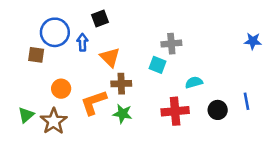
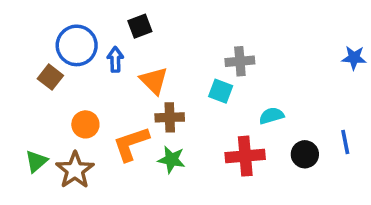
brown square: (36, 55) -> (50, 77), turned 30

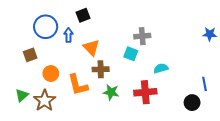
brown square: (50, 77) -> (30, 55), moved, turned 32
orange L-shape: (131, 144) -> (78, 85), turned -85
black circle: (305, 154) -> (192, 103), moved
green star: (171, 160) -> (111, 92), moved

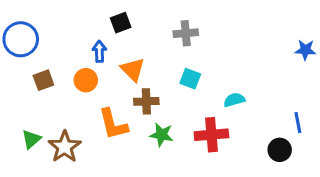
blue circle: (46, 27) -> (21, 39), moved
gray cross: (142, 36) -> (186, 33), moved
orange circle: (51, 73) -> (86, 80), moved

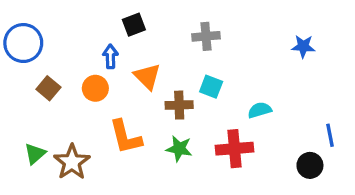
blue star: (305, 50) -> (303, 46), moved
brown square: (43, 80) -> (48, 88), turned -30
brown cross: (146, 101) -> (179, 105), moved

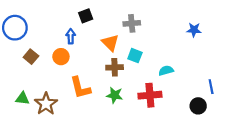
orange triangle: (147, 77) -> (110, 43), moved
green triangle: (35, 154) -> (22, 98), turned 48

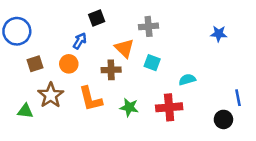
blue arrow: (71, 36) -> (80, 41), turned 32
brown square: (31, 57) -> (35, 64), turned 32
brown cross: (115, 67) -> (111, 70), moved
brown star: (46, 104) -> (51, 95), moved

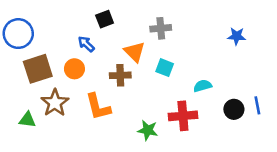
blue arrow: (80, 41) -> (86, 44), turned -77
brown square: (35, 64) -> (38, 69), size x1.6
green star: (129, 107) -> (148, 130), moved
black circle: (223, 119) -> (234, 109), moved

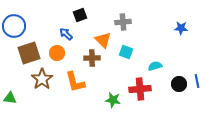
green triangle: (27, 120) -> (10, 98), moved

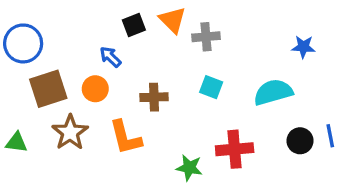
orange triangle: (103, 40) -> (172, 20), moved
cyan semicircle: (155, 66) -> (273, 92), moved, size x1.6
green triangle: (10, 98) -> (16, 142), moved

